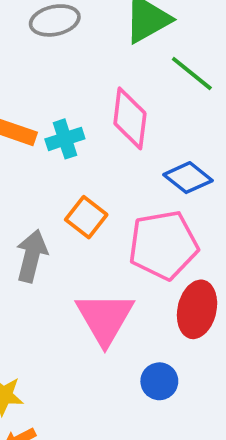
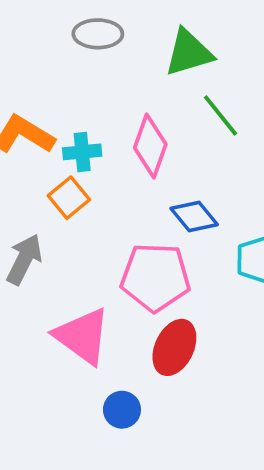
orange square: (86, 217) -> (69, 198), moved
pink triangle: (105, 318) -> (82, 336), turned -36

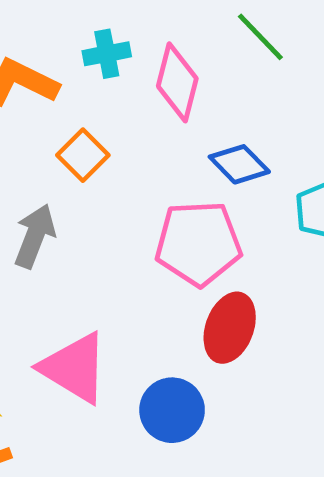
cyan cross: (82, 152) -> (107, 54), moved
pink triangle: (82, 336) -> (74, 368), moved
blue circle: (122, 410) -> (172, 410), size x1.4

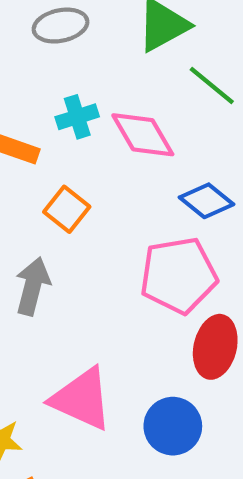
pink diamond: (177, 82) -> (143, 135), turned -38

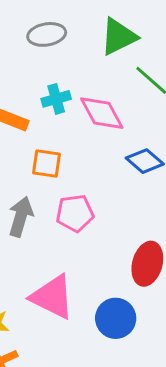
orange square: (67, 209) -> (47, 164), turned -32
pink pentagon: (179, 275) -> (75, 213), moved, size x0.7

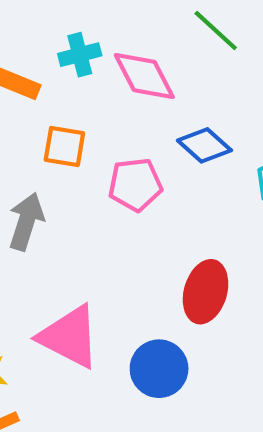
pink pentagon: (75, 213) -> (135, 185), moved

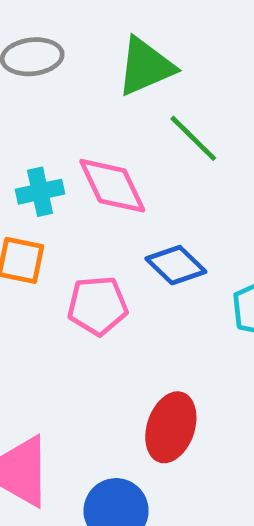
cyan cross: (80, 55) -> (40, 192), moved

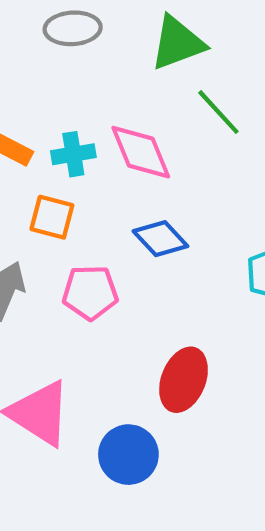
blue diamond: (176, 265) -> (160, 239), moved
pink pentagon: (98, 306) -> (90, 292), moved

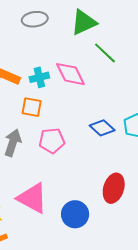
blue diamond: (160, 239) -> (102, 128), moved
red ellipse: (184, 380) -> (114, 188), moved

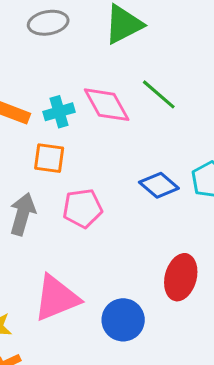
green line: (105, 53) -> (159, 94), moved
pink triangle: (32, 198) -> (56, 298), turned -48

